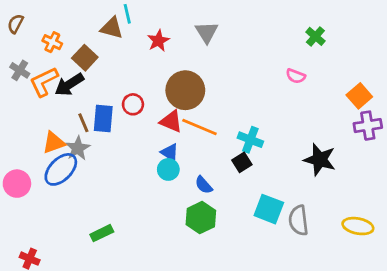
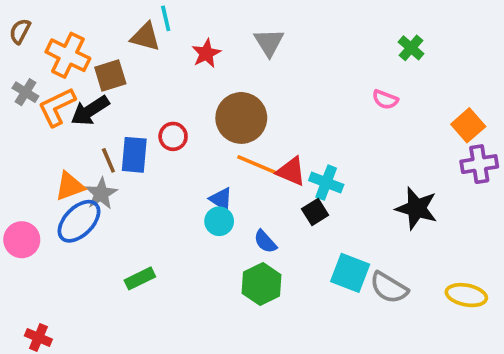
orange cross: (52, 42) -> (68, 55), size x1.6
brown square: (85, 58) -> (110, 76), turned 30
red triangle: (171, 121) -> (291, 171), moved
gray semicircle: (298, 220) -> (389, 288), turned -52
green rectangle: (102, 233) -> (140, 278), moved

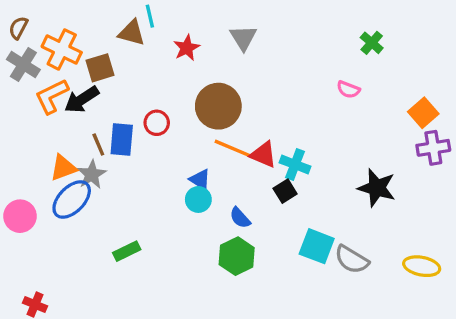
gray cross: (25, 92) -> (23, 64), moved, size x1.4

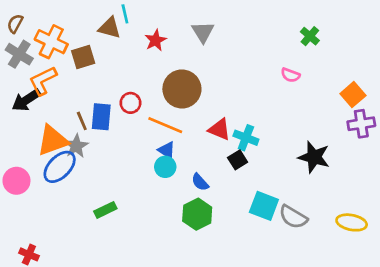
black arrow: (82, 99) -> (26, 100), moved
orange line: (235, 149) -> (165, 125), moved
orange triangle: (63, 168) -> (53, 140), size x1.4

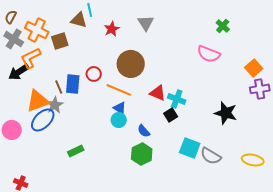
pink semicircle: (290, 75) -> (209, 54), size x1.6

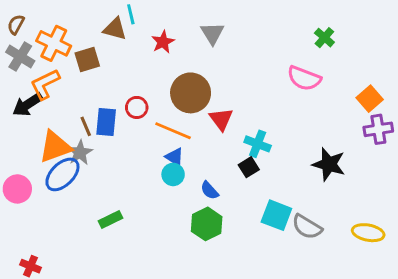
red triangle: (158, 93) -> (221, 119), moved, turned 30

